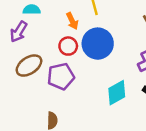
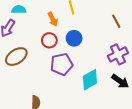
blue circle: (98, 44) -> (74, 38), size x0.6
purple pentagon: (61, 76) -> (62, 64), moved

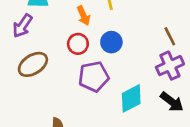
brown line: (116, 21) -> (170, 36), moved

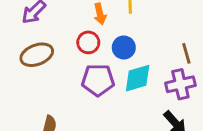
cyan diamond: (131, 98) -> (138, 78), moved

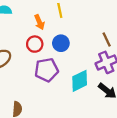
cyan diamond: (138, 78) -> (80, 81), moved

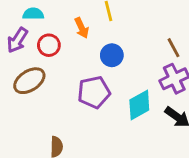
red circle: (35, 44) -> (49, 45), moved

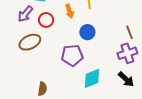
cyan diamond: (139, 105) -> (92, 78), moved

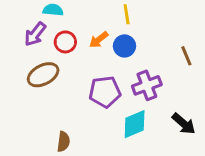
orange arrow: (70, 11) -> (99, 40), moved, turned 72
blue circle: (87, 32) -> (124, 46), moved
purple cross: (127, 53) -> (147, 85), moved

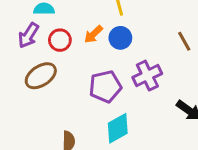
cyan diamond: (135, 124) -> (118, 128), moved

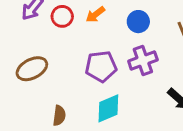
blue circle: (120, 38) -> (138, 22), moved
brown ellipse: (41, 76) -> (32, 69), moved

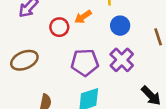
red circle: (62, 16) -> (59, 27), moved
purple cross: (143, 61) -> (122, 60), turned -30

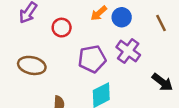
orange arrow: (83, 17) -> (99, 13), moved
brown ellipse: (24, 60) -> (32, 65), turned 44

